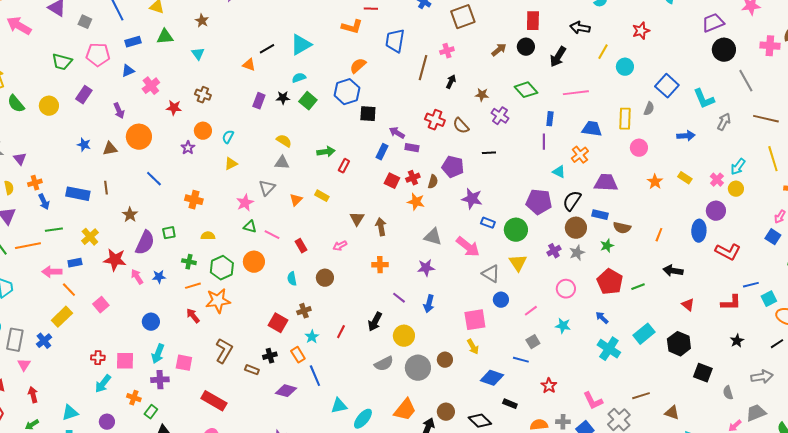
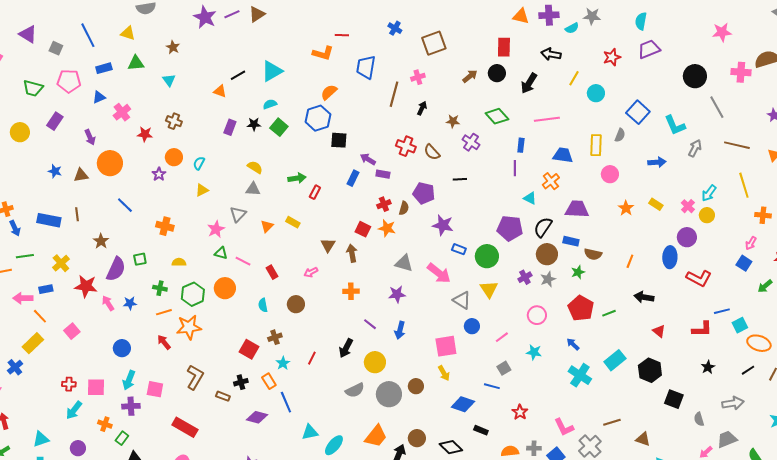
purple trapezoid: (713, 23) -> (649, 49), moved
red square: (392, 181) -> (363, 229), moved

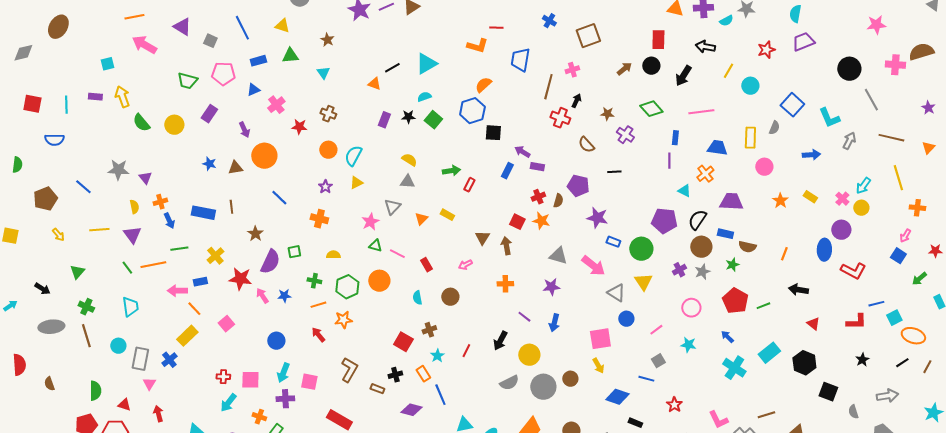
red cross: (406, 146) -> (560, 118), moved
cyan semicircle: (199, 163) -> (353, 156), size x1.5
purple star: (159, 174) -> (325, 187), moved
orange star: (189, 327) -> (343, 320), size x0.7

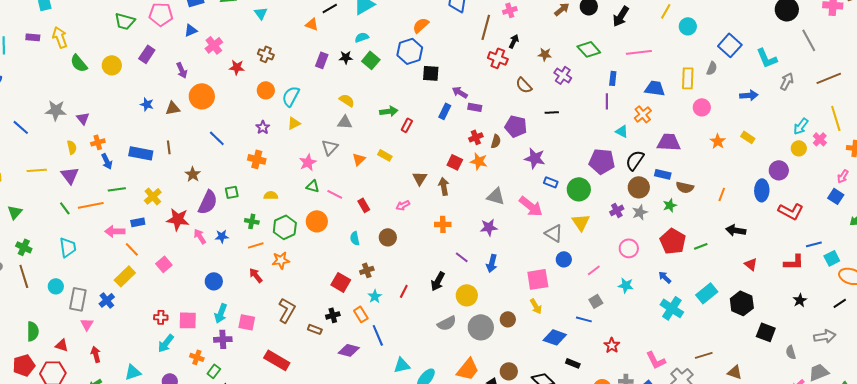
brown line: (891, 138) -> (829, 78), turned -35
pink cross: (842, 199) -> (820, 139), moved

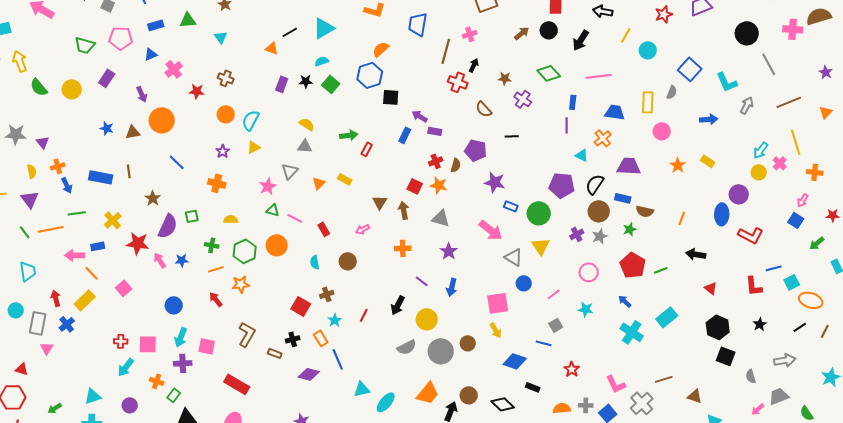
gray triangle: (496, 196) -> (441, 218), moved
purple star: (489, 227) -> (449, 251), turned -30
red L-shape: (794, 262) -> (754, 286), turned 85
black hexagon: (742, 303) -> (718, 327), moved
red arrow: (96, 354) -> (56, 298), moved

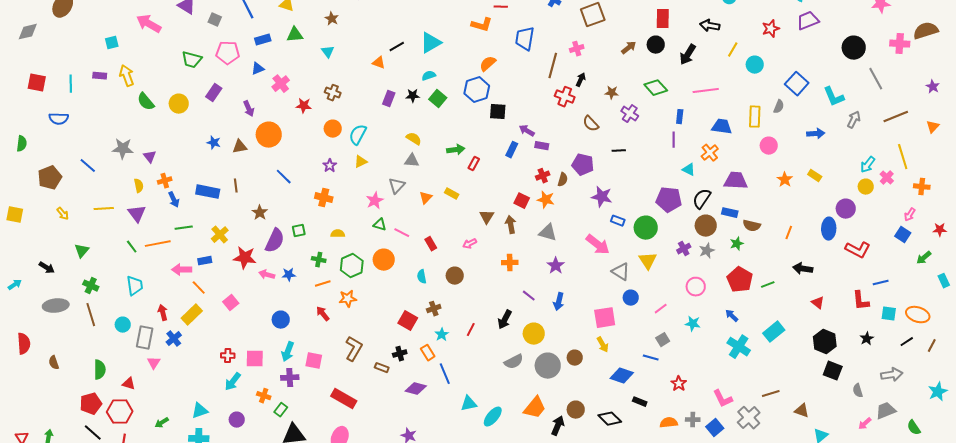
pink arrow: (160, 260) -> (267, 275), turned -42
cyan square: (792, 282) -> (889, 314), moved, turned 35

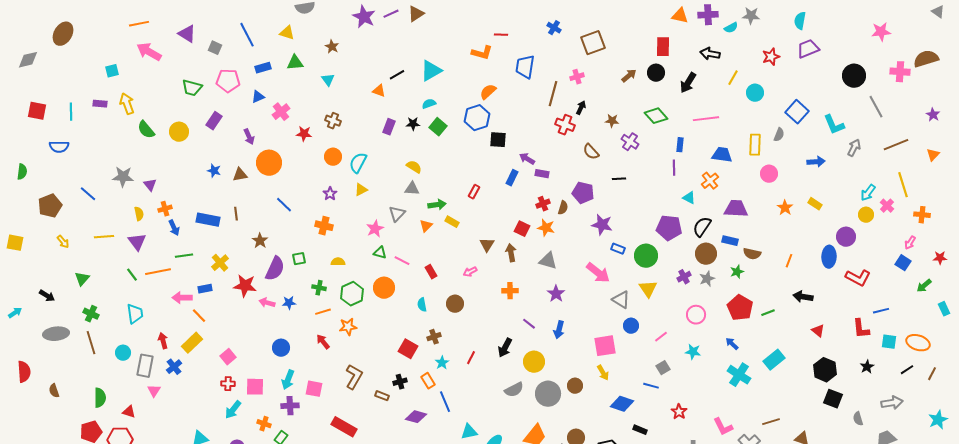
green arrow: (456, 150) -> (437, 205), moved
pink square: (231, 303) -> (228, 357), moved

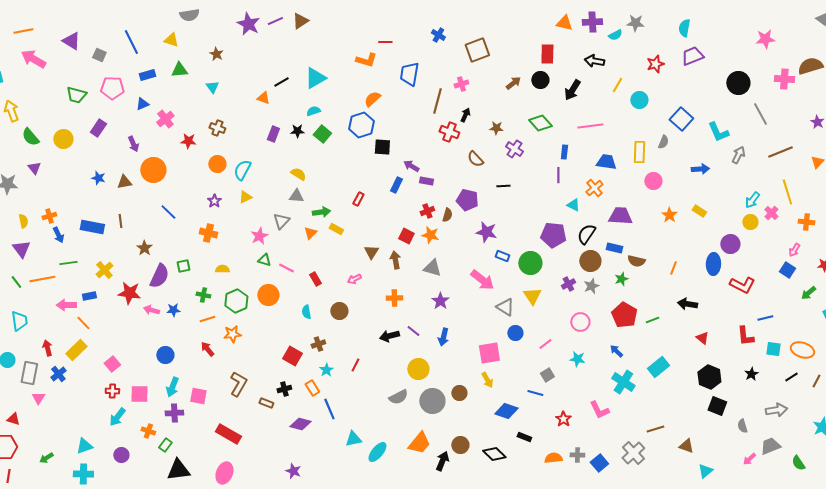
purple triangle: (150, 185) -> (34, 168), moved
black arrow: (505, 348) -> (389, 336), moved, turned 48
pink L-shape: (723, 427) -> (599, 410), moved

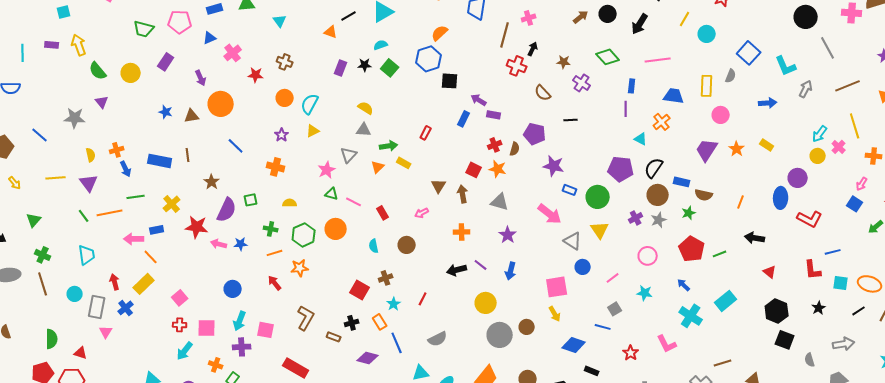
purple trapezoid: (620, 216) -> (707, 150), moved, turned -60
gray semicircle: (398, 397) -> (438, 339), moved

